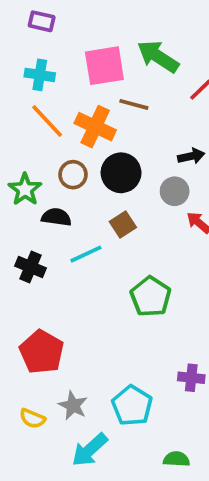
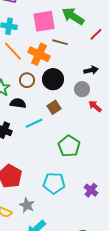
purple cross: (191, 378) -> (91, 190), turned 32
cyan pentagon: (132, 406) -> (54, 183), moved, turned -30

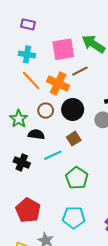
brown line: (60, 42) -> (80, 71), turned -42
green pentagon: (69, 146) -> (77, 178), moved

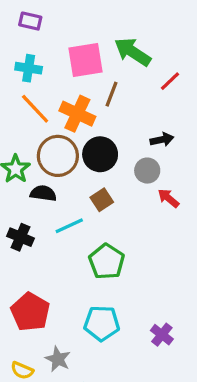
brown line: (80, 71) -> (111, 94), turned -42
brown circle: (46, 111) -> (58, 156), size x1.6

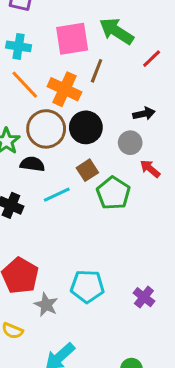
green pentagon: (107, 262) -> (113, 193), moved
gray star: (58, 359) -> (46, 305), moved

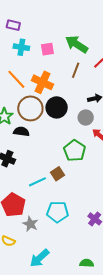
pink square: (72, 39) -> (47, 49), size x0.6
cyan cross: (19, 46) -> (21, 47), moved
brown line: (97, 71) -> (76, 70), moved
brown square: (87, 170) -> (58, 174), moved
cyan line: (57, 195) -> (37, 182), moved

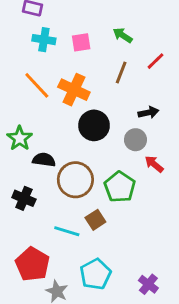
green arrow: (77, 44) -> (123, 35), size x0.6
brown circle: (30, 108) -> (75, 180), moved
cyan line: (37, 182) -> (67, 231), turned 42
cyan pentagon: (58, 212) -> (95, 274), turned -30

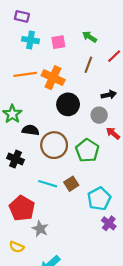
orange line: (37, 85) -> (25, 74), turned -55
brown square: (95, 220) -> (71, 184), moved
cyan pentagon: (95, 274) -> (99, 199), moved

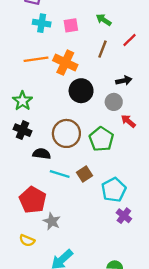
black semicircle: (31, 130) -> (42, 154), moved
black cross: (15, 159) -> (23, 130), moved

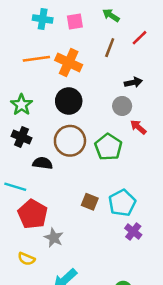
black circle: (81, 91) -> (69, 101), moved
cyan line: (60, 174) -> (15, 187), moved
brown square: (84, 174) -> (90, 202), moved, turned -35

